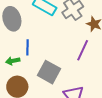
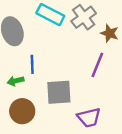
gray square: (49, 72) -> (59, 92), turned -30

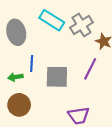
gray square: (59, 92) -> (57, 77), moved

